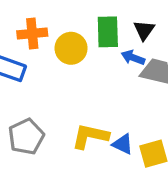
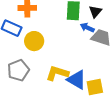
yellow circle: (71, 48) -> (34, 41), moved
blue triangle: (123, 144) -> (77, 80), size x1.5

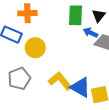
yellow L-shape: (57, 73) -> (60, 81), turned 35

